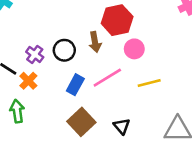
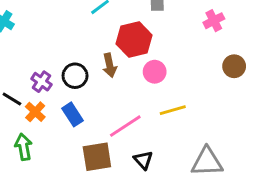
pink line: (107, 78) -> (125, 126), moved
blue rectangle: (75, 85) -> (72, 114), moved, turned -60
brown square: (81, 122) -> (97, 157), turned 36

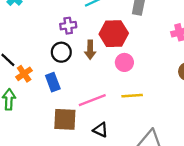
purple cross: (41, 82) -> (68, 26), moved, turned 35
black triangle: (143, 160) -> (101, 130), turned -35

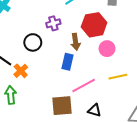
black circle: (61, 52) -> (33, 42), moved
blue rectangle: (53, 82) -> (68, 62), moved, turned 42

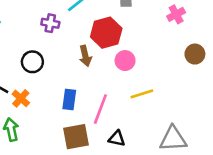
purple cross: (53, 23) -> (50, 23), moved, turned 32
blue rectangle: (68, 62) -> (69, 100), moved
pink line: (84, 85) -> (100, 109), turned -35

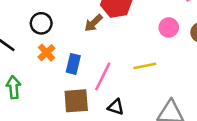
brown arrow: (85, 56) -> (93, 23), turned 54
pink circle: (125, 61) -> (169, 28), moved
orange cross: (21, 98) -> (46, 53), moved

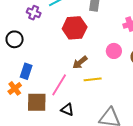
brown arrow: (93, 23) -> (80, 62), moved
orange cross: (46, 53) -> (15, 88), moved
blue rectangle: (73, 64) -> (26, 71), moved

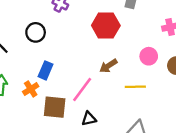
yellow line: (93, 79) -> (135, 87), moved
black triangle: (67, 110) -> (89, 119), turned -40

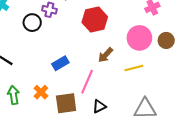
black circle: (36, 32) -> (32, 23), moved
pink circle: (149, 56) -> (139, 38), size x1.5
blue rectangle: (46, 70) -> (60, 63), moved, turned 49

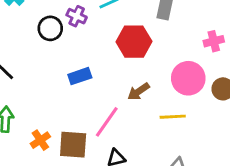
blue rectangle: (60, 63) -> (80, 76), moved
orange cross: (41, 92) -> (40, 140), moved

